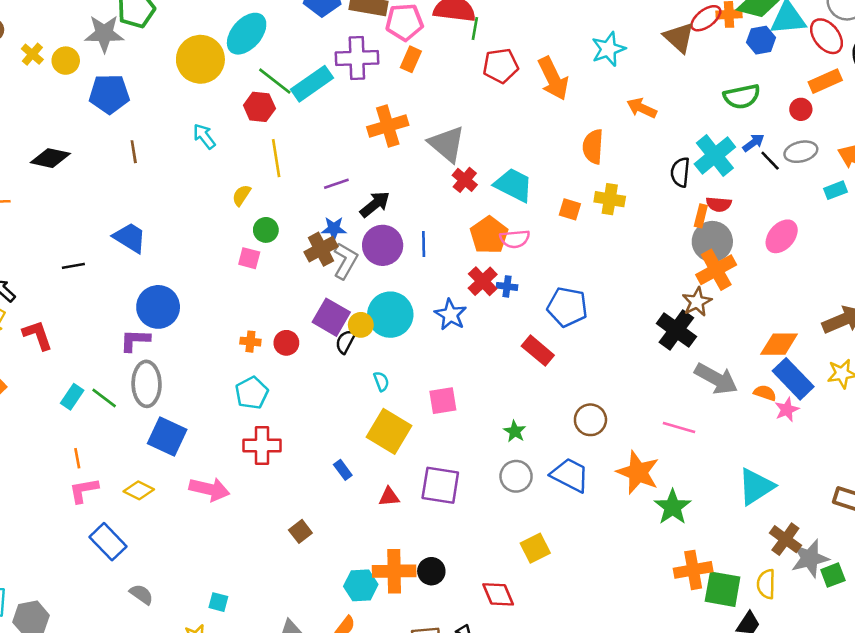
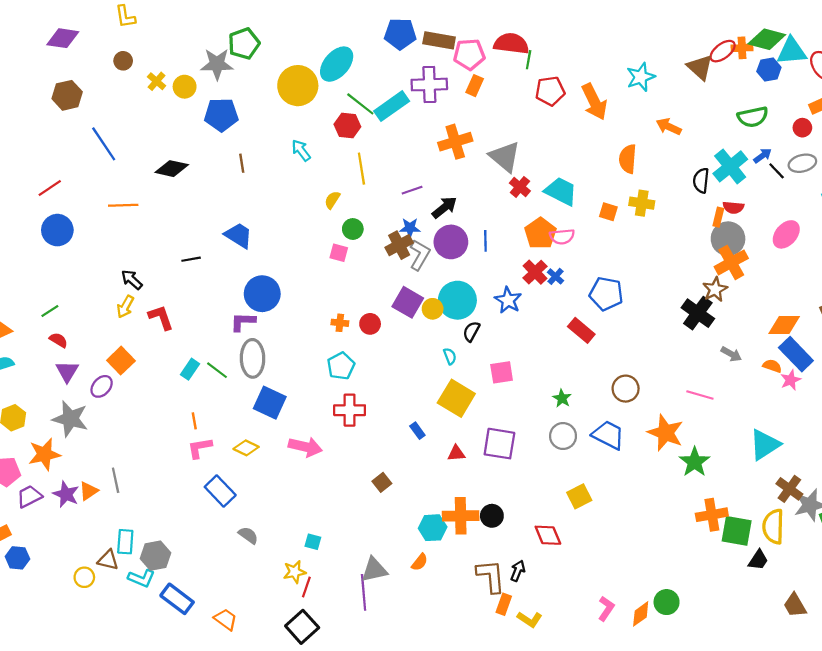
blue cross: (507, 286) -> (555, 276), turned 35
black semicircle: (345, 342) -> (471, 331), moved
gray arrow: (716, 379) -> (731, 354), size x0.6
yellow semicircle: (766, 584) -> (773, 527), size x1.4

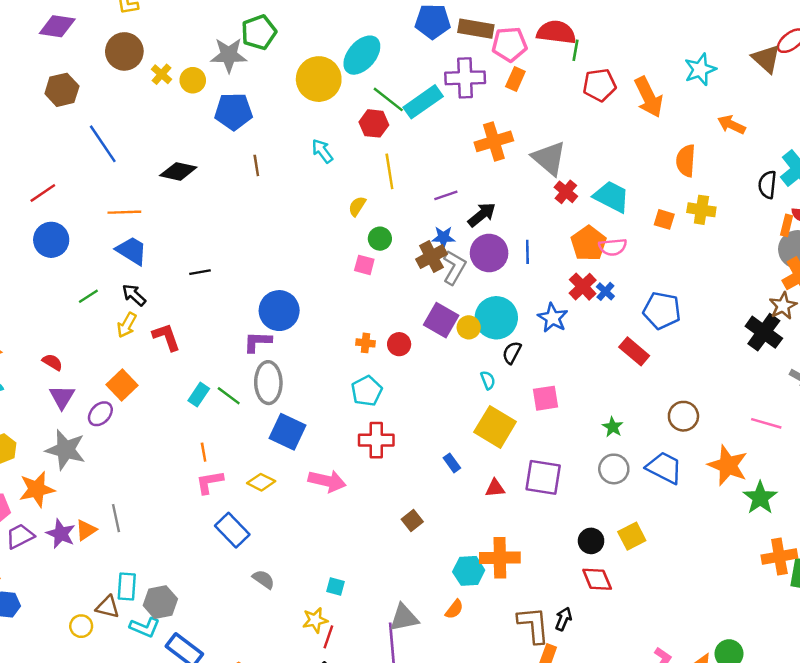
brown circle: (123, 61) -> (124, 51), size x1.8
blue trapezoid: (238, 235) -> (132, 251), moved
green line: (50, 311) -> (88, 296), moved
black circle: (492, 516) -> (591, 541), moved

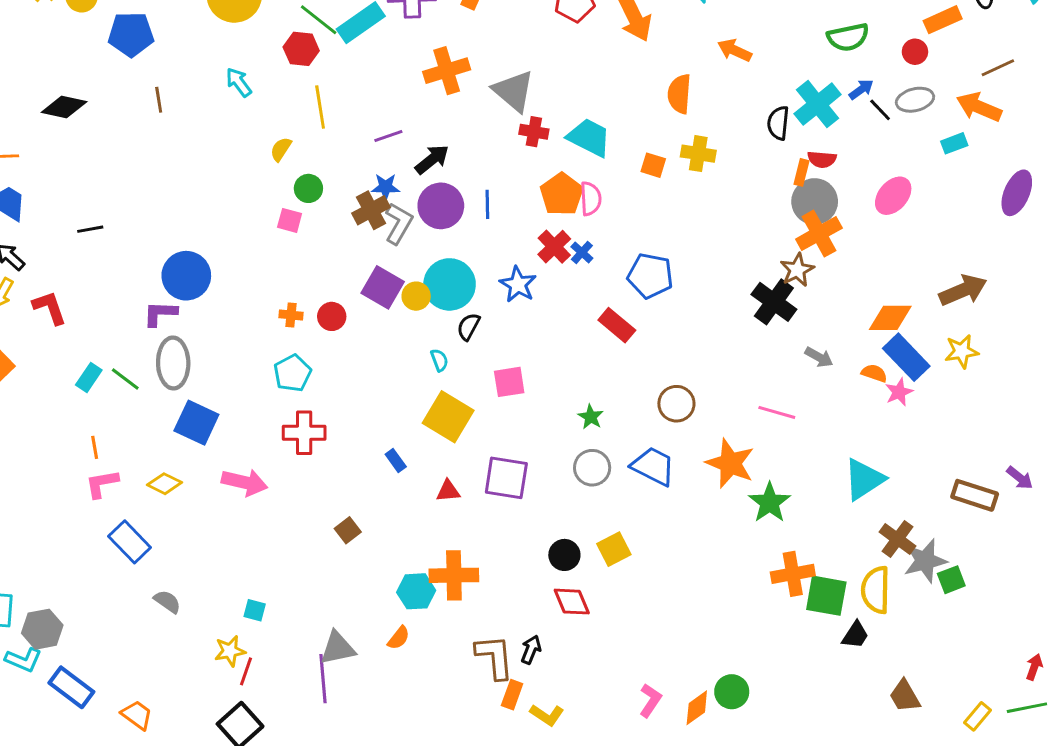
red cross: (566, 192) -> (534, 132), turned -30
pink semicircle: (613, 247) -> (591, 199), turned -88

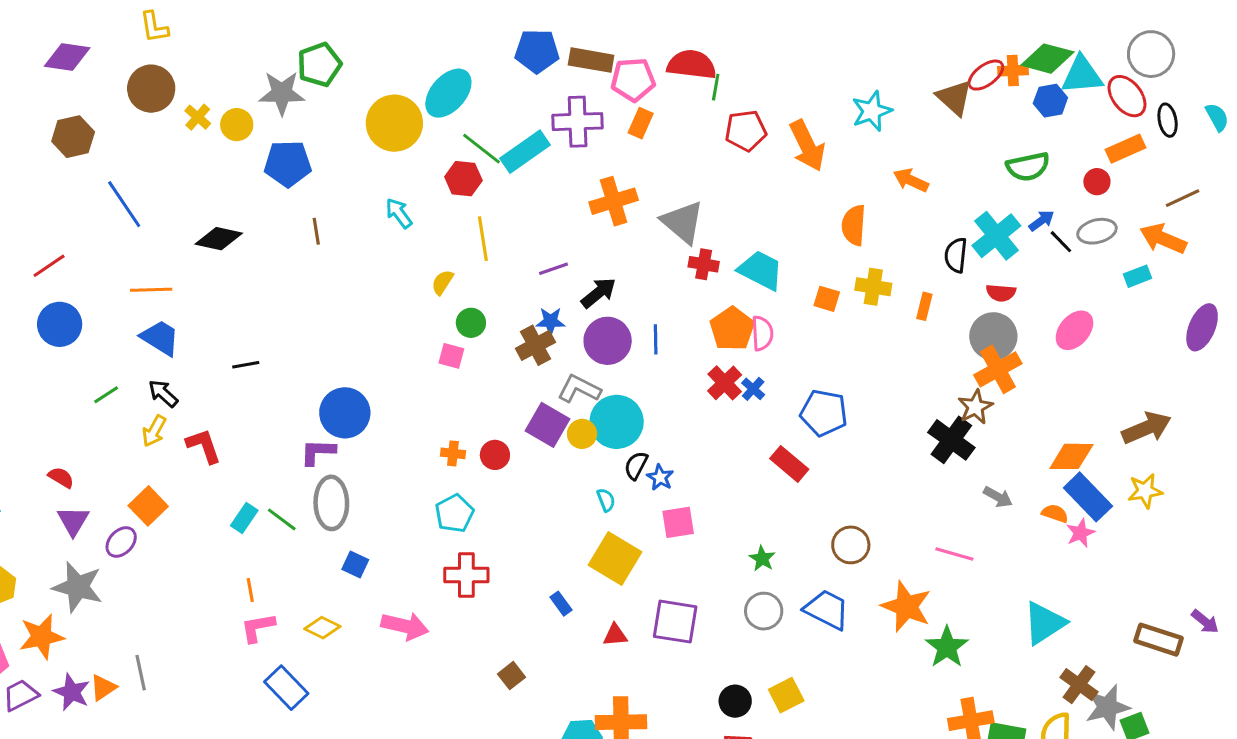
orange rectangle: (802, 172) -> (924, 306), moved
gray L-shape: (399, 223) -> (579, 389), moved, turned -93
blue star: (518, 284) -> (660, 477), moved, size x0.7
blue square: (196, 423) -> (355, 564), size x0.6

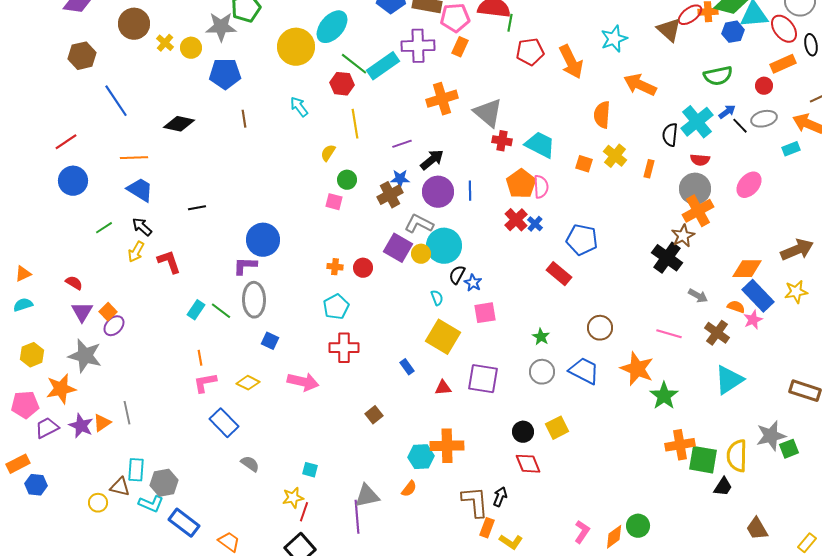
orange arrow: (911, 180) -> (640, 85), size x1.4
yellow cross: (873, 287) -> (615, 156), turned 30
orange square: (148, 506) -> (108, 312), moved, size x0.7
brown cross: (1079, 685) -> (717, 333), moved

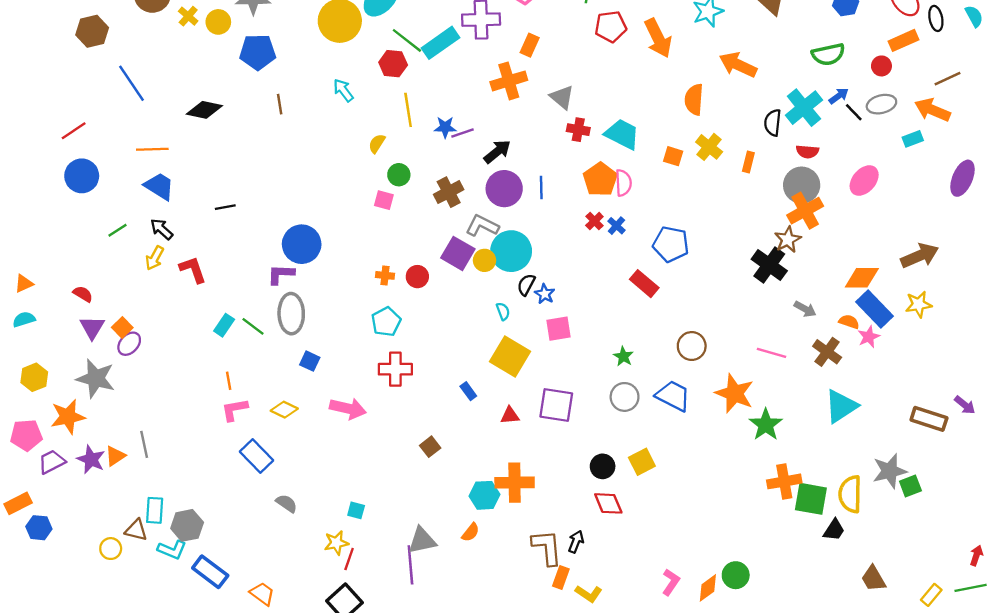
orange rectangle: (460, 47) -> (530, 45), moved
gray triangle: (488, 113) -> (562, 97), size x0.7
blue star: (400, 179) -> (445, 127), moved
red cross: (516, 220) -> (594, 221), size x0.7

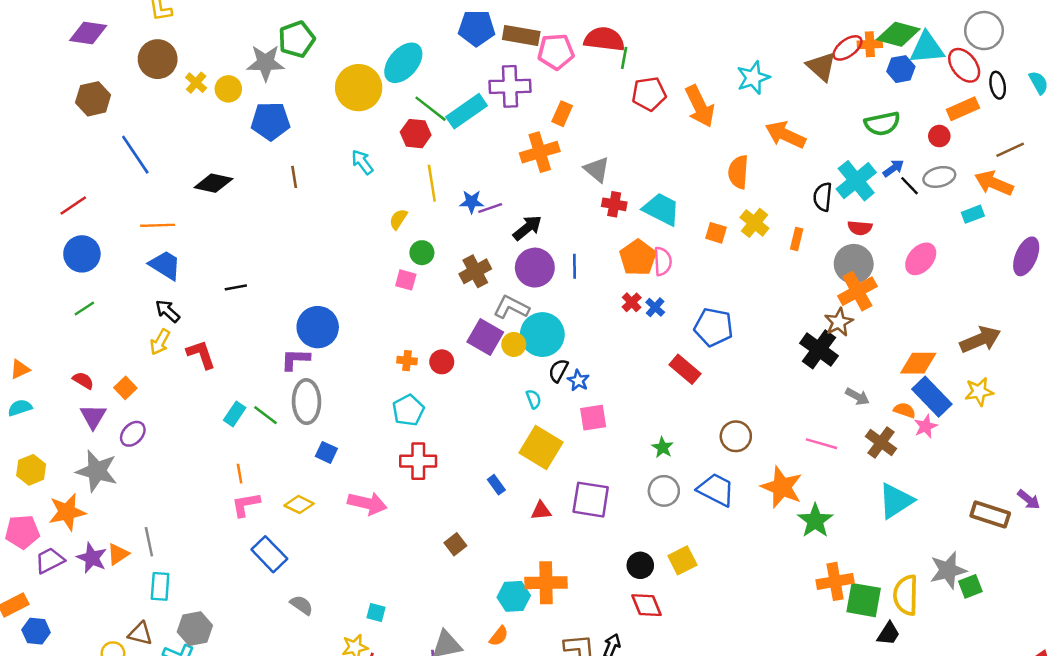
green line: (118, 230) -> (84, 308), moved
orange square: (122, 327) -> (125, 388), moved
cyan rectangle: (155, 510) -> (160, 586), moved

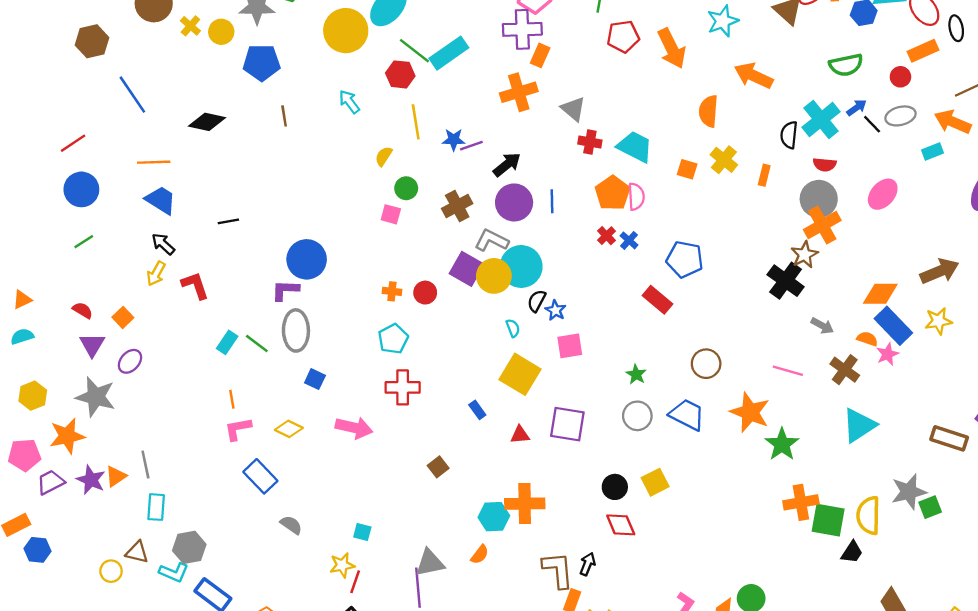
purple cross: (510, 86) -> (522, 29), moved
yellow circle: (514, 344) -> (494, 276), size x1.5

